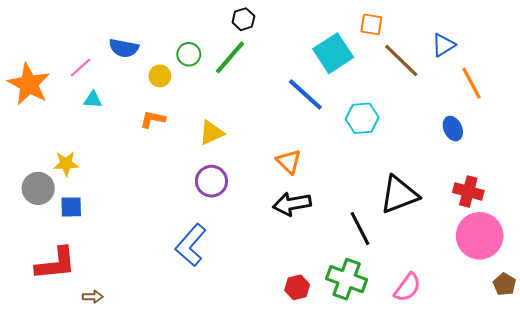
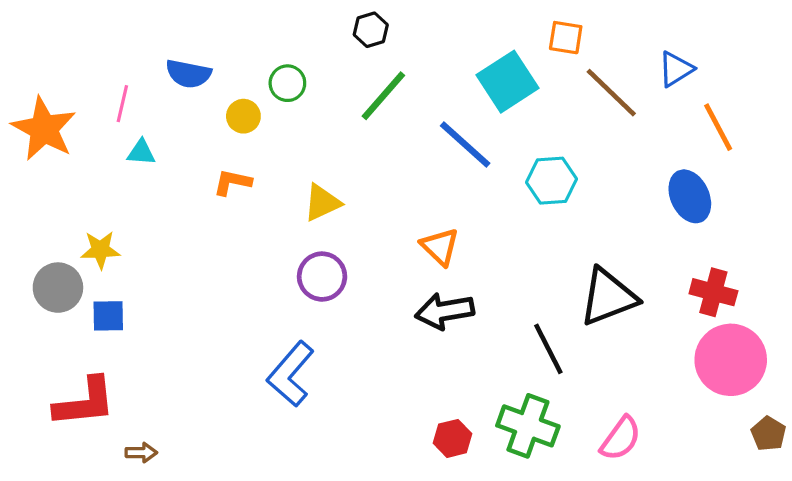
green line: (230, 57) -> (383, 96), moved
pink line: (80, 68) -> (122, 104), turned -35
blue ellipse: (453, 129) -> (690, 196), size x1.4

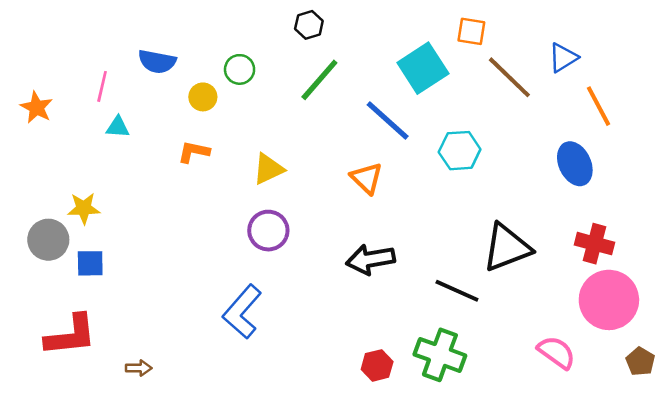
orange star: (44, 129) -> (37, 107), size x0.6
orange triangle: (440, 247) -> (367, 178), moved
black line: (548, 349) -> (457, 291), turned -39
pink semicircle: (621, 438) -> (557, 352), moved, turned -90
brown arrow: (141, 453) -> (139, 368), moved

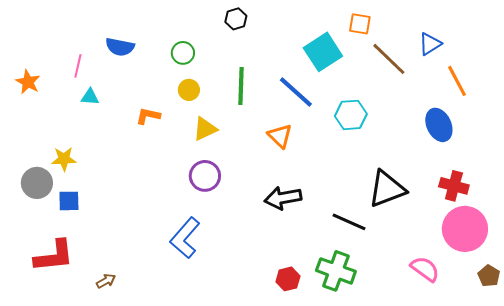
green line: (319, 80) -> (241, 86), moved, turned -39
yellow circle: (203, 97) -> (189, 90), moved
brown arrow: (139, 368) -> (106, 281), turned -30

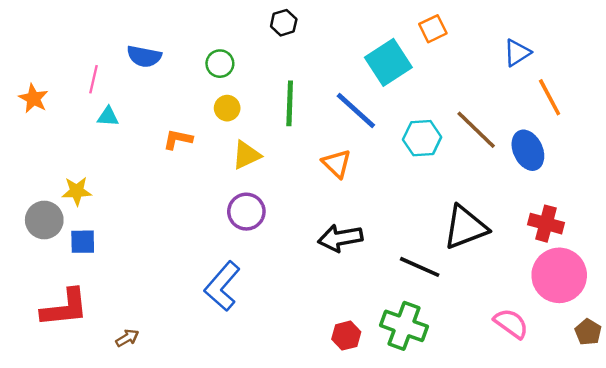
orange square: (360, 24) -> (433, 29), turned -35
brown line: (389, 59) -> (476, 130), moved

